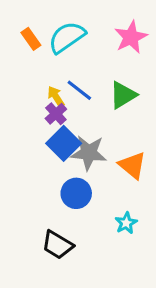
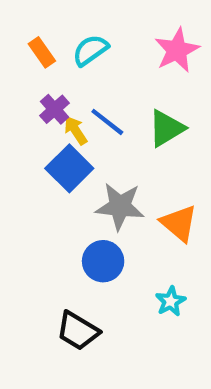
cyan semicircle: (67, 37) -> (90, 50), size x0.7
purple cross: (56, 114) -> (55, 109), moved
blue square: (64, 143) -> (69, 168), moved

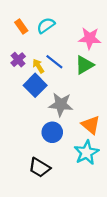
pink star: (177, 50) -> (90, 38), moved, turned 30
purple cross: (55, 109) -> (18, 60), moved
orange triangle: (179, 223) -> (91, 125), moved
cyan star: (171, 301) -> (86, 153), size x1.6

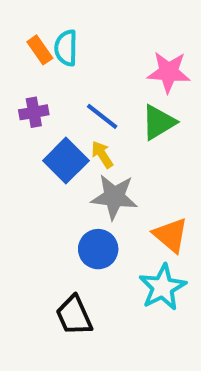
cyan semicircle: (46, 25) -> (66, 48), moved, turned -54
purple cross: (18, 60) -> (34, 112), turned 32
yellow arrow: (38, 66) -> (102, 155), moved
black trapezoid: (39, 168) -> (74, 315), turned 35

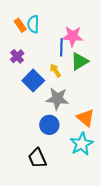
pink star: (169, 72) -> (72, 36), moved
purple cross: (34, 112) -> (17, 56), turned -32
blue line: (102, 116) -> (61, 47), moved, turned 54
yellow arrow: (102, 155) -> (55, 70), moved

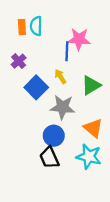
orange rectangle: (20, 25) -> (22, 27), turned 32
green triangle: (80, 61) -> (91, 85), moved
cyan star: (82, 144) -> (89, 157), turned -30
black trapezoid: (37, 158) -> (49, 158), moved

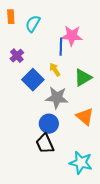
cyan semicircle: (36, 26) -> (33, 24), turned 30
orange rectangle: (22, 27) -> (11, 17), moved
cyan star: (89, 157) -> (81, 163), moved

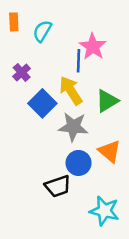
pink star: (72, 36) -> (93, 47), turned 30
yellow arrow: (55, 70) -> (71, 91), size x1.6
blue circle: (49, 124) -> (79, 163), moved
black trapezoid: (45, 144) -> (58, 186), turned -85

